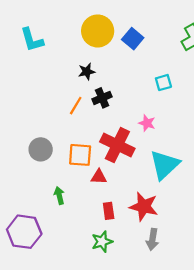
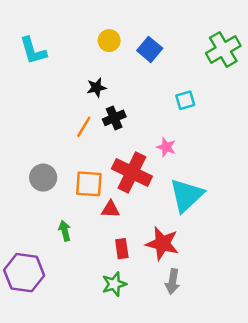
yellow circle: (98, 31) -> (109, 41), size x0.6

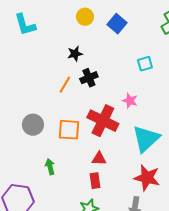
red triangle: (110, 209) -> (99, 159), moved
red star: (162, 244) -> (147, 178), moved

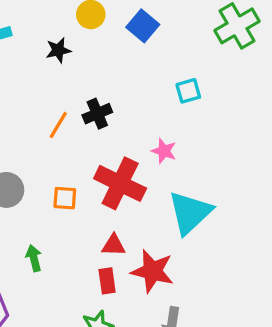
black star: (75, 54) -> (58, 50), moved
orange square: (69, 130) -> (65, 198), size x0.7
red star: (147, 178) -> (153, 271), moved

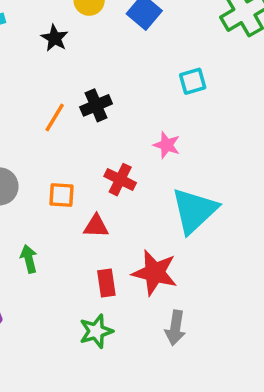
black star: (58, 50) -> (55, 38), turned -30
red cross: (120, 183) -> (120, 180), size x0.6
red triangle: (114, 245) -> (96, 226), moved

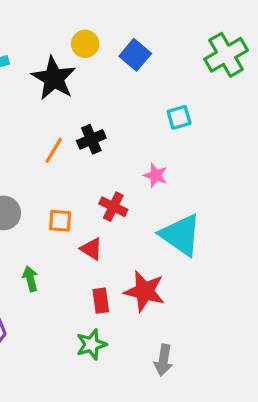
black star: (55, 38) -> (54, 78), size x1.8
cyan triangle: (194, 211) -> (181, 235), turned -42
red triangle: (96, 226) -> (91, 249), turned 30
gray arrow: (175, 328) -> (163, 360), moved

